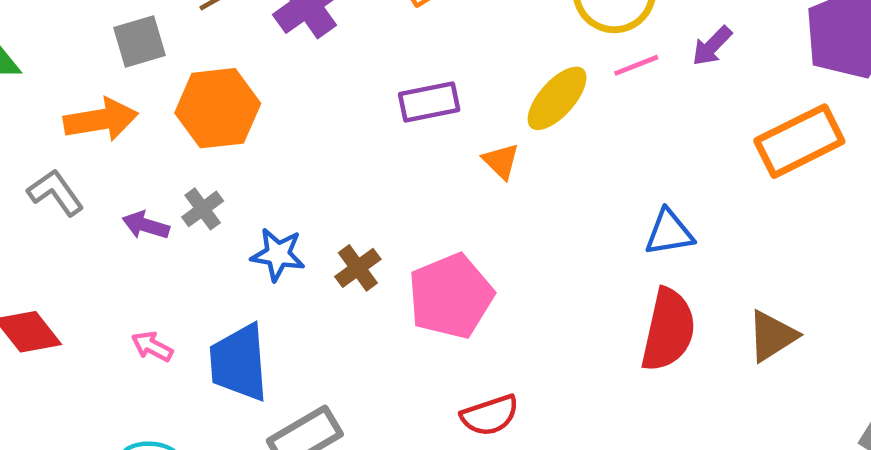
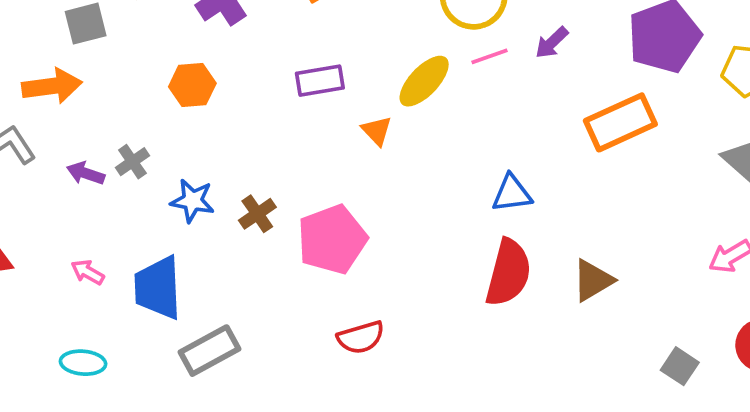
orange hexagon: (218, 108) -> (192, 85), moved, size x0.7

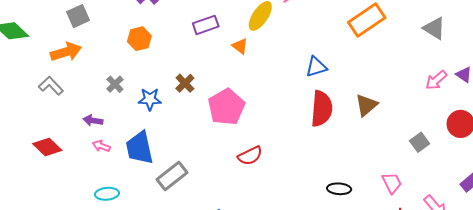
purple arrow: (86, 173) -> (93, 120), moved
brown cross: (257, 214) -> (185, 83), moved
gray square: (680, 366) -> (420, 142), turned 30

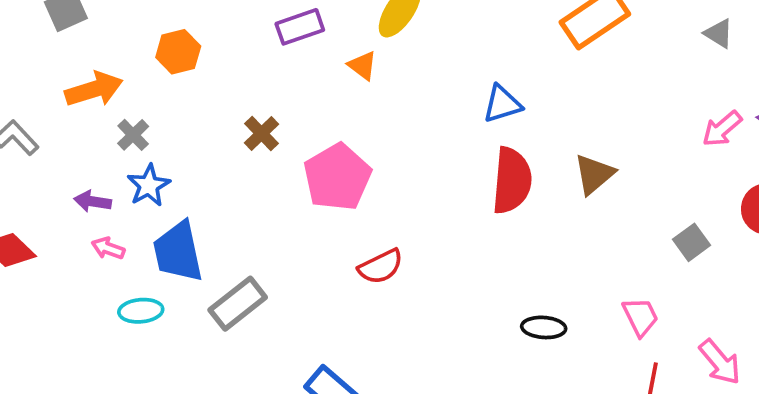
gray triangle: (434, 28) -> (719, 33), size x0.7
orange arrow: (66, 52) -> (94, 89), moved
blue star: (150, 99) -> (149, 185), moved, turned -30
cyan ellipse: (107, 194) -> (141, 311), moved

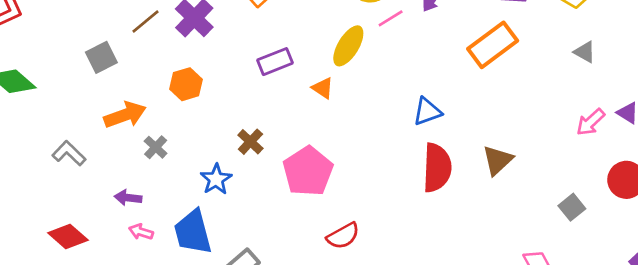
blue star: (149, 185) -> (216, 179), moved

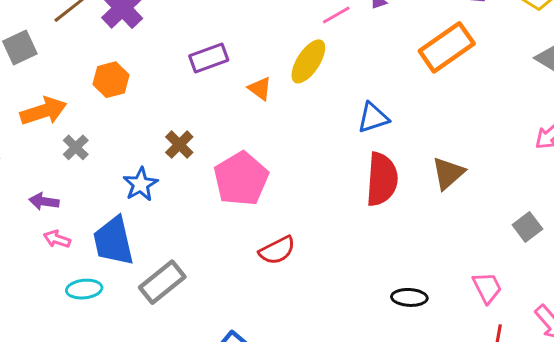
yellow ellipse: (348, 46) -> (308, 61), moved

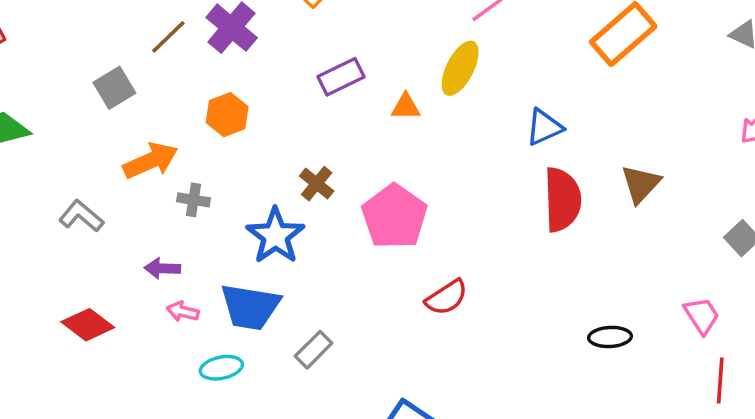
orange triangle: (260, 89) -> (406, 107), turned -30
gray cross: (76, 147) -> (194, 200), turned -30
blue star: (141, 184) -> (275, 236), size x1.4
blue trapezoid: (113, 241) -> (250, 307), turned -62
gray rectangle: (162, 282) -> (314, 350), size x0.7

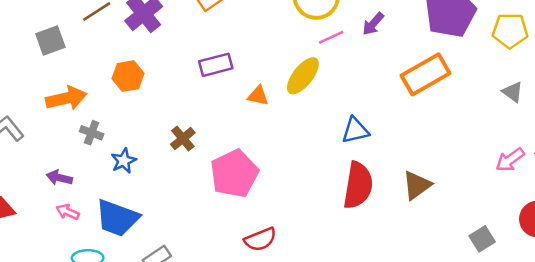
blue star: (275, 236) -> (124, 161), moved, size x0.6

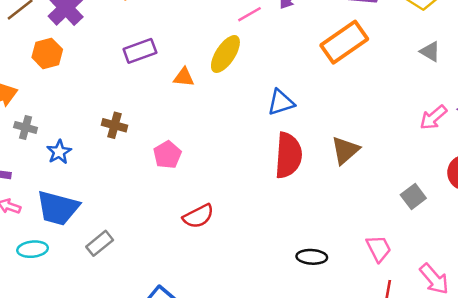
orange hexagon: (128, 76) -> (47, 53), moved
brown cross: (183, 139) -> (114, 125), turned -30
pink pentagon: (234, 174) -> (167, 155), size x0.6

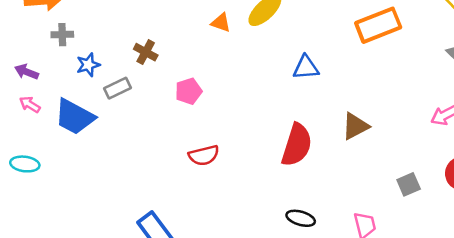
gray cross: (26, 127) -> (62, 35), turned -30
red semicircle: (288, 155) -> (297, 145), moved
gray rectangle: (100, 243) -> (118, 88), moved
cyan ellipse: (33, 249) -> (25, 164), moved

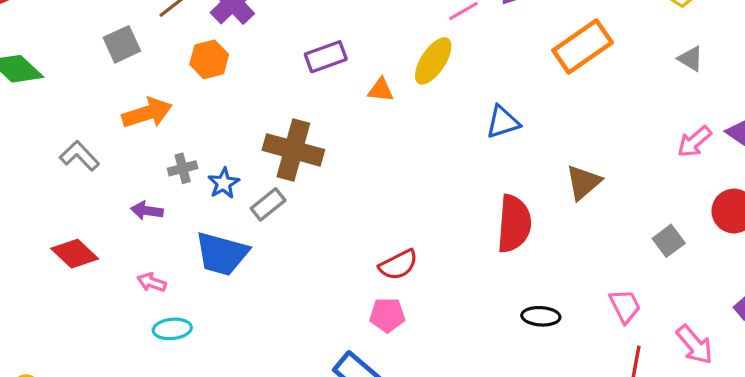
gray cross: (62, 35) -> (183, 168), moved
brown cross: (146, 52) -> (293, 150), size x1.8
pink pentagon: (189, 91) -> (387, 315), moved, turned 30
pink arrow: (30, 104) -> (152, 282), moved

